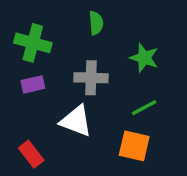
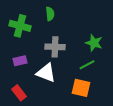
green semicircle: (96, 23) -> (50, 14), moved
green star: (144, 58) -> (94, 43), moved
purple rectangle: (33, 84) -> (20, 61), moved

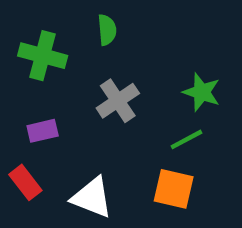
gray cross: (55, 47) -> (118, 101), turned -36
white triangle: (46, 73) -> (92, 197), moved
red rectangle: (19, 93) -> (25, 182), moved

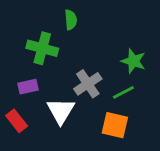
green cross: (43, 56) -> (42, 48), moved
gray cross: (118, 101) -> (88, 84), moved
white triangle: (92, 197) -> (61, 111), moved, turned 40

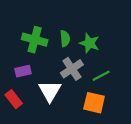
green semicircle: (71, 20) -> (65, 38), moved
green star: (133, 61) -> (89, 43), moved

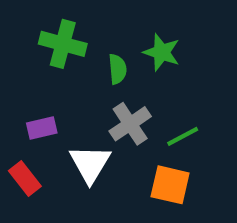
green cross: (35, 40) -> (63, 44), moved
green star: (89, 43) -> (162, 52), moved

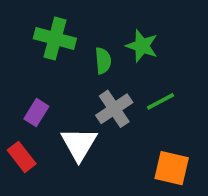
purple rectangle: (42, 128) -> (36, 113), turned -45
green line: (183, 136) -> (160, 101), moved
orange square: (170, 185) -> (172, 168), moved

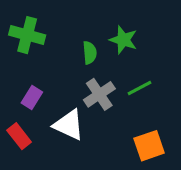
green cross: (55, 38) -> (27, 35), moved
white triangle: (79, 144) -> (69, 125), turned -36
orange square: (172, 168) -> (149, 146), turned -32

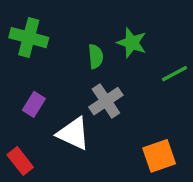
green line: (139, 88) -> (175, 74), moved
red rectangle: (19, 136) -> (20, 161), moved

